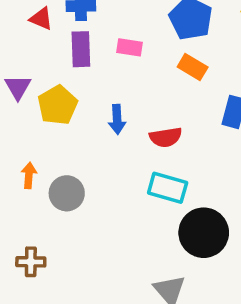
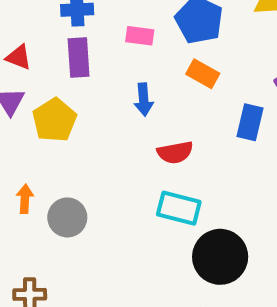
red triangle: (41, 19) -> (19, 57), moved
pink rectangle: (130, 47) -> (140, 36), moved
blue arrow: (117, 119) -> (144, 99), moved

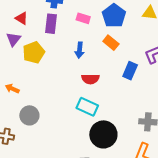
orange arrow: (25, 199) -> (12, 89), turned -80
gray circle: (67, 217) -> (29, 115), moved

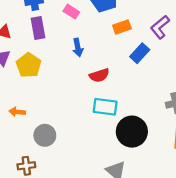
pink rectangle: (83, 18) -> (71, 12), turned 32
orange rectangle: (111, 43) -> (122, 27), moved, turned -42
blue rectangle: (130, 71) -> (140, 53), turned 36

